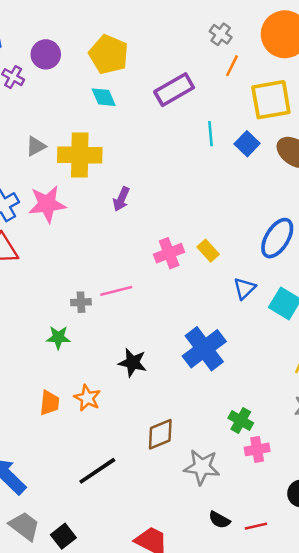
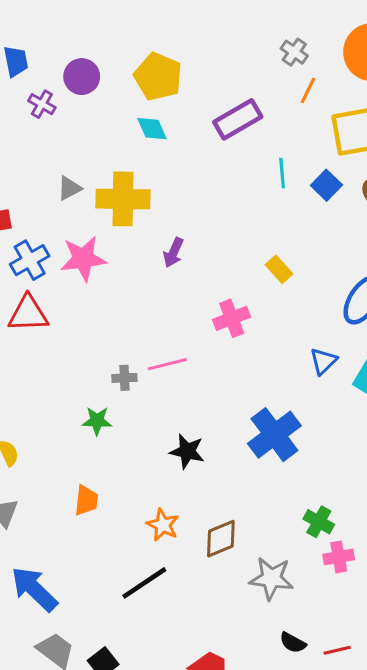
yellow rectangle: (208, 251) -> (279, 269), moved
orange star: (87, 398) -> (163, 525), moved

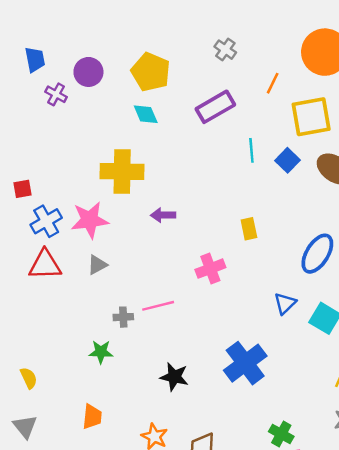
gray cross: (294, 52) -> (225, 50), moved
gray triangle: (69, 188) -> (97, 265), moved
purple arrow: (173, 253) -> (163, 215), turned 65
yellow rectangle: (279, 269) -> (249, 229), turned 30

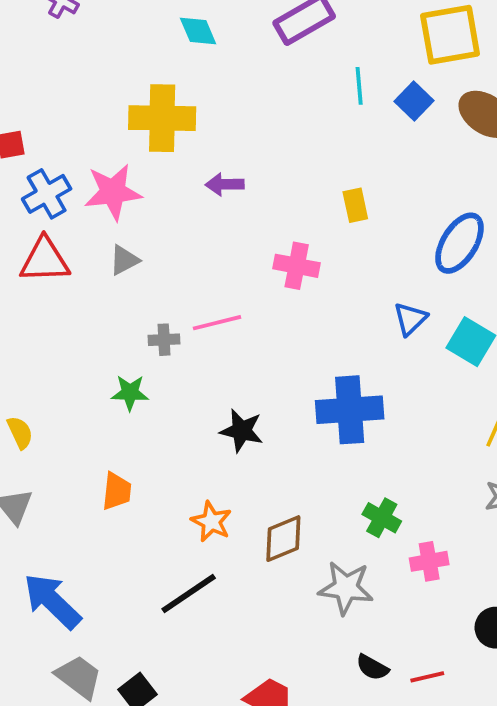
pink cross: (210, 269) -> (297, 266), turned 32
blue cross: (245, 363) -> (350, 410), turned 33
green cross: (281, 434) -> (382, 518), moved

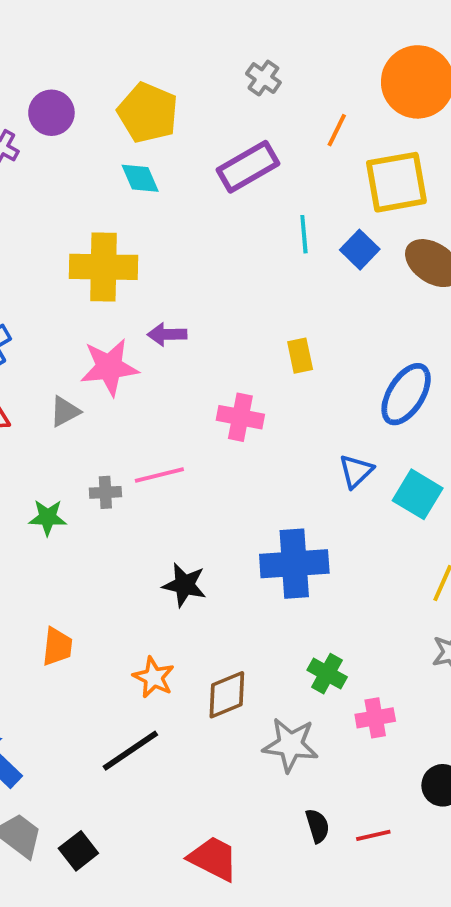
pink star: (113, 192) -> (109, 367), moved
green star: (130, 393) -> (48, 517), moved
black semicircle: (372, 667) -> (317, 826), turned -136

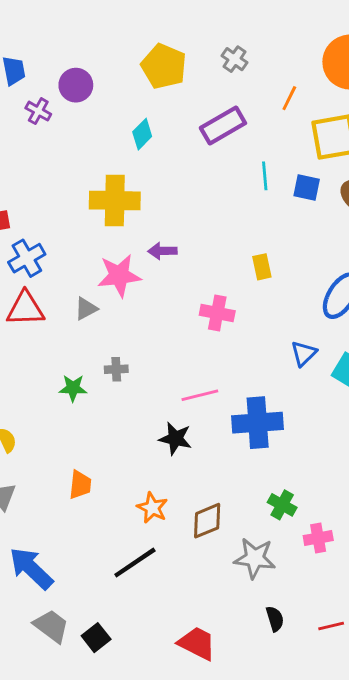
yellow pentagon: (148, 113) -> (164, 66), moved
cyan diamond: (140, 178) -> (142, 134), turned 68
blue square: (360, 250) -> (307, 188), turned -32
pink line: (159, 475) -> (200, 395), moved
red line: (373, 835) -> (331, 626), moved

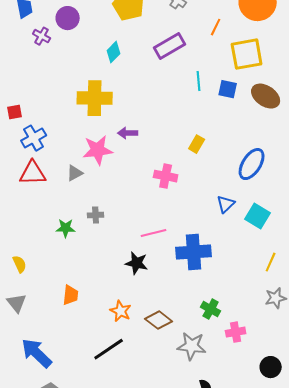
yellow rectangle: (262, 267) -> (197, 144), turned 42
brown diamond: (207, 521) -> (159, 320), turned 60

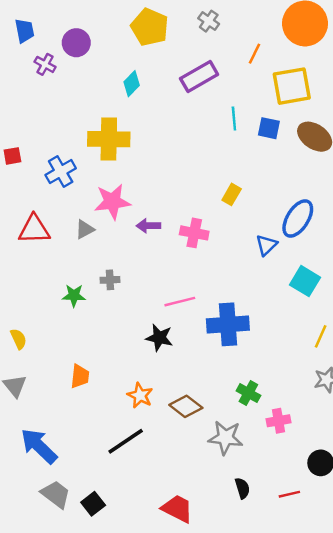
purple arrow: (128, 133) -> (148, 226), moved
blue cross: (34, 138) -> (61, 172), moved
blue triangle: (226, 204) -> (266, 245), moved

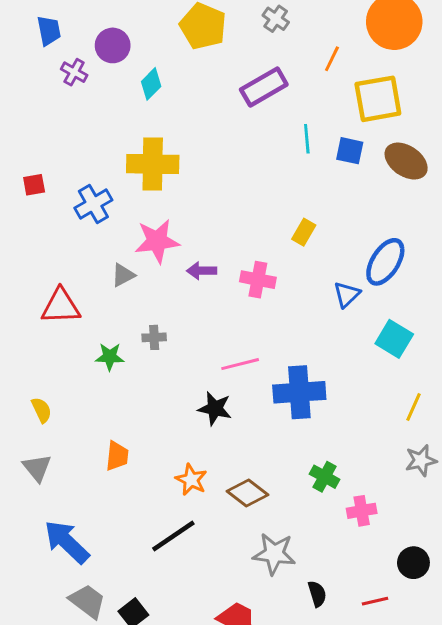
cyan diamond: (132, 84) -> (151, 84), moved
red triangle: (34, 229) -> (61, 306), moved
gray star: (226, 438) -> (274, 554), moved

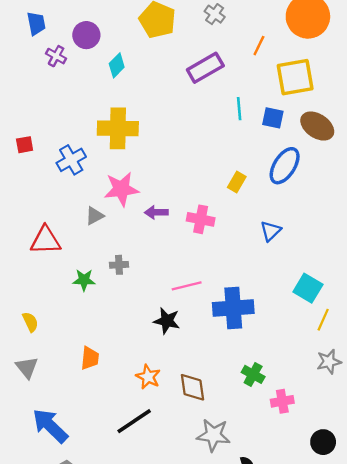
blue ellipse: (385, 262) -> (285, 166), moved
cyan square: (394, 339) -> (308, 288), moved
brown diamond: (247, 493) -> (192, 387), turned 44

